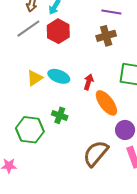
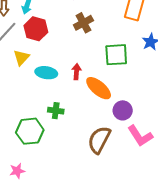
yellow triangle: (35, 78) -> (21, 58), moved

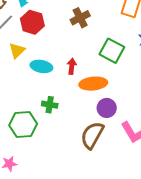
green square: (116, 55) -> (112, 51), turned 30
orange ellipse: (99, 88) -> (93, 84), turned -48
purple circle: (123, 110) -> (107, 108), moved

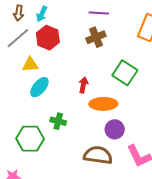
yellow triangle: (17, 51) -> (30, 65), turned 36
cyan ellipse: (41, 66) -> (39, 87), moved, turned -65
brown semicircle: (92, 135) -> (98, 155), turned 64

